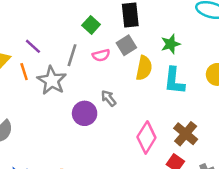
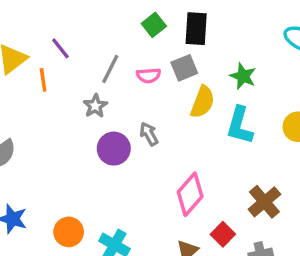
green square: (91, 25) -> (154, 25), moved
green star: (171, 44) -> (243, 76), turned 30
gray star: (52, 80) -> (95, 106), moved, size x0.6
brown cross: (186, 134) -> (264, 202), moved

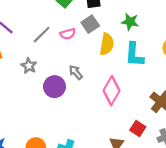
gray line: (110, 69) -> (42, 35), turned 30
gray star: (95, 106) -> (29, 66), moved
pink diamond: (190, 194) -> (112, 91), moved

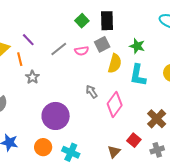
gray star: (29, 66) -> (32, 77), moved
gray arrow: (76, 72) -> (91, 92), moved
purple circle: (54, 87) -> (56, 116), moved, size x1.4

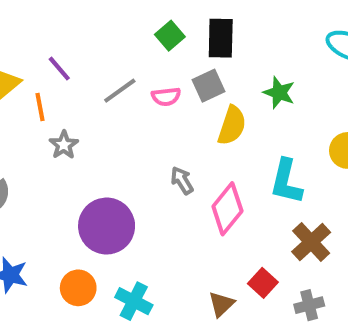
cyan L-shape: (138, 75) -> (286, 182), moved

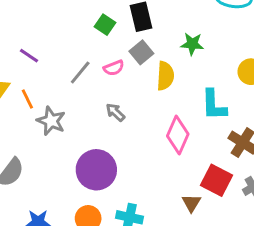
purple line: (59, 69) -> (29, 56), moved
gray star: (64, 145) -> (51, 121), size x1.4
gray arrow: (182, 180) -> (115, 112), moved
red square: (263, 283) -> (217, 180), size x1.5

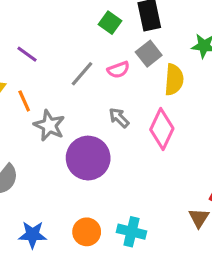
pink diamond: (178, 135) -> (162, 129), moved
purple circle: (96, 170) -> (88, 158), moved

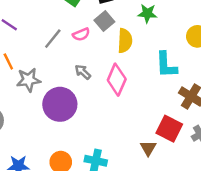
gray star: (49, 125) -> (29, 80), turned -30

